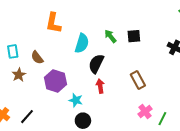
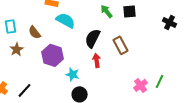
cyan semicircle: (82, 43) -> (66, 20), moved, turned -78
brown rectangle: (138, 80) -> (121, 45), moved
green line: (162, 119) -> (160, 81), moved

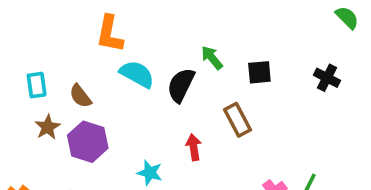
black square: (130, 11) -> (259, 72), moved
black semicircle: (93, 38) -> (181, 85), moved
purple hexagon: (53, 55) -> (88, 142), moved

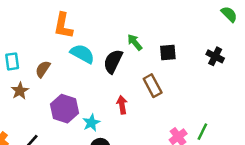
brown semicircle: (80, 96) -> (43, 69), turned 72
purple hexagon: (88, 142) -> (65, 109), moved
cyan star: (150, 173) -> (91, 123), turned 30

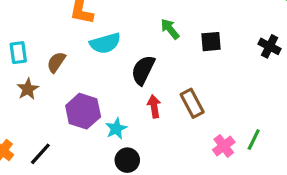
cyan semicircle: (82, 54) -> (105, 43), turned 135
black semicircle: (113, 61) -> (143, 70), moved
brown rectangle: (153, 86) -> (192, 103), moved

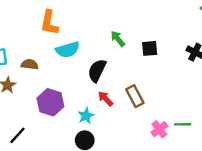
brown semicircle: (56, 62) -> (30, 64), turned 63
red arrow: (154, 106) -> (106, 99), turned -35
cyan star: (116, 129) -> (86, 116), moved
green line: (254, 140) -> (183, 124), turned 63

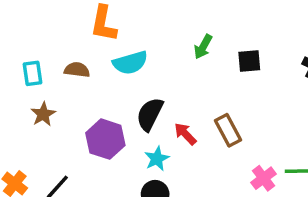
green arrow: (118, 39) -> (203, 47), turned -112
brown semicircle: (30, 64) -> (77, 70), moved
black semicircle: (97, 70) -> (150, 114), moved

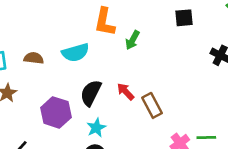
orange L-shape: (104, 24) -> (105, 22), moved
black square: (249, 61) -> (184, 18), moved
red arrow: (185, 134) -> (126, 92), moved

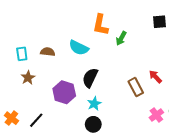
cyan semicircle: (75, 53) -> (79, 48), turned 42
red arrow: (126, 92) -> (155, 77), moved

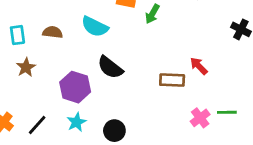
black semicircle: (90, 78) -> (110, 67), turned -78
brown rectangle: (136, 87) -> (172, 80), turned -60
cyan star: (94, 104) -> (76, 122), moved

